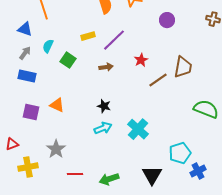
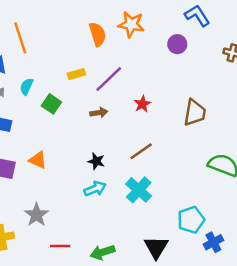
purple circle: (167, 20) -> (177, 44), moved
brown line: (158, 80) -> (141, 151), moved

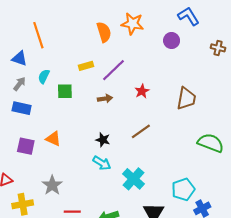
green square: (51, 104) -> (65, 91), turned -35
cyan arrow: (95, 189) -> (102, 163), turned 54
cyan cross: (139, 190) -> (134, 179), moved

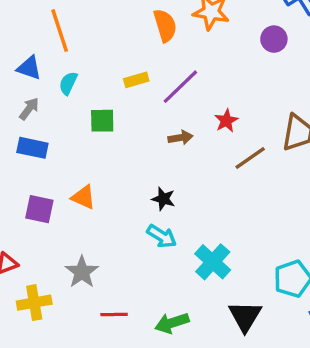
cyan semicircle: (44, 76) -> (68, 83), moved
brown arrow: (105, 99) -> (180, 138), moved
brown line: (141, 131) -> (250, 158), moved

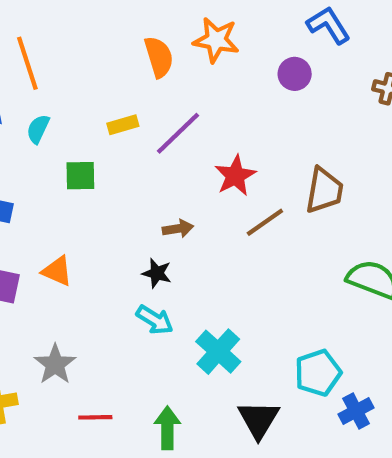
red star: (226, 121) -> (235, 176), size x1.4
brown arrow: (180, 138) -> (178, 229), moved
green arrow: (172, 323) -> (167, 428), turned 108

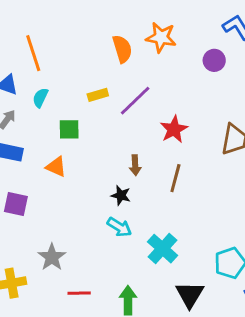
brown line: (265, 222) -> (175, 178), moved, turned -40
brown arrow: (178, 229) -> (135, 165), turned 96
orange triangle: (57, 271) -> (56, 167), moved

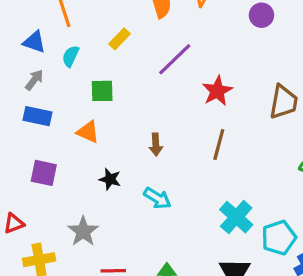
yellow rectangle: (98, 95) -> (119, 39), moved, turned -30
brown arrow: (135, 165) -> (156, 145), moved
black star: (121, 195) -> (110, 179), moved
cyan cross: (162, 249) -> (236, 217), moved

